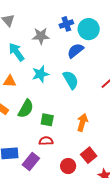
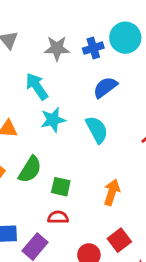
cyan circle: (89, 29) -> (125, 38), moved
gray star: (41, 36) -> (57, 48), moved
cyan arrow: (16, 52) -> (37, 86), moved

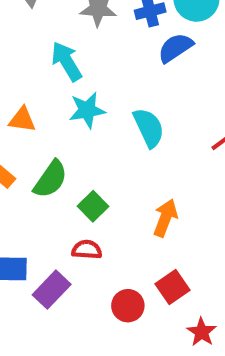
blue semicircle: (105, 87) -> (175, 48), moved
green square: (61, 187) -> (93, 206), turned 30

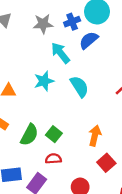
cyan arrow: (67, 61) -> (60, 53), moved
green semicircle: (51, 179) -> (29, 135), moved
red square: (172, 287) -> (106, 163), moved

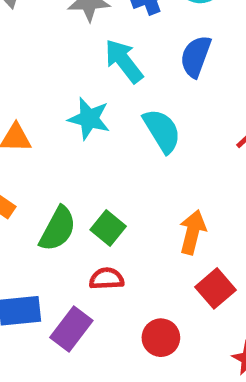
blue semicircle: (89, 40) -> (196, 56), moved, turned -30
cyan star: (44, 81) -> (89, 119), turned 30

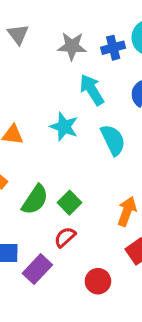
red semicircle: (107, 279) -> (65, 237), turned -45

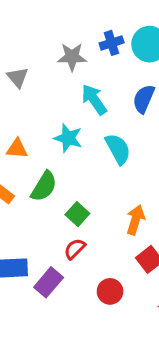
gray triangle: (18, 34) -> (18, 77), moved
blue cross: (113, 48) -> (112, 43), moved
green semicircle: (35, 200) -> (44, 186), moved

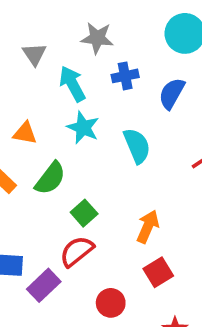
blue cross: (112, 43) -> (125, 76), moved
cyan arrow: (94, 100) -> (72, 84), moved
red semicircle: (75, 249) -> (77, 251), size x1.4

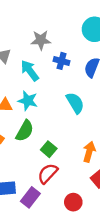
blue cross: (125, 76) -> (62, 61), turned 35
cyan star: (83, 128) -> (28, 101), moved

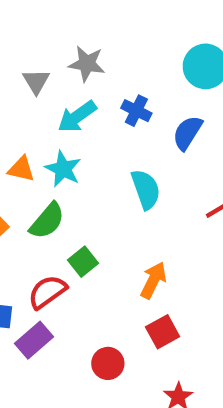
gray star: (41, 40) -> (87, 64), moved
cyan arrow: (30, 71) -> (77, 117), turned -100
red semicircle: (48, 173) -> (47, 292), moved

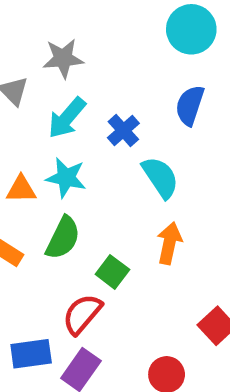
blue cross: (136, 111) -> (123, 130), moved, turned 36
orange arrow: (153, 280) -> (169, 243), moved

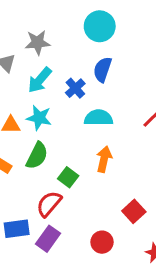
cyan circle: (191, 29) -> (100, 26), moved
blue semicircle: (190, 105) -> (102, 70), moved
cyan semicircle: (160, 177) -> (99, 118), turned -56

